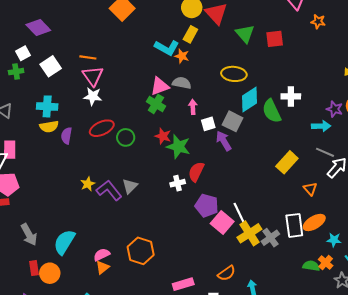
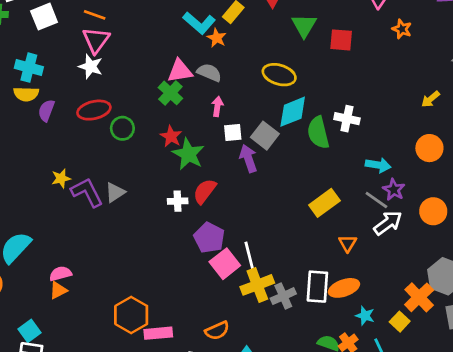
purple star: (335, 109) -> (394, 190), moved
orange hexagon: (141, 251) -> (131, 315), moved

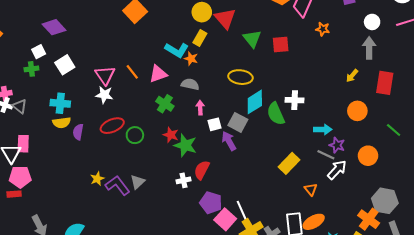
orange line: (95, 15) -> (132, 72), moved, turned 42
pink triangle: (180, 71) -> (158, 74), moved

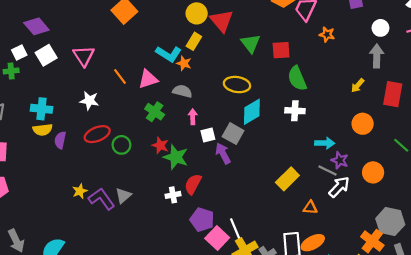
white square: (65, 65) -> (46, 55), moved
pink triangle: (105, 75) -> (84, 56), moved
green semicircle: (276, 114) -> (297, 78), moved
orange triangle: (311, 189) -> (310, 208), turned -48

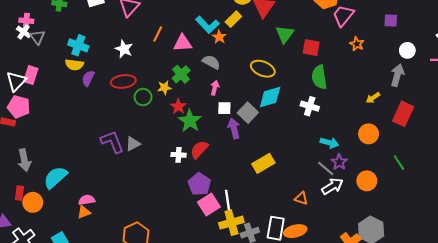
orange line: (120, 76) -> (158, 34), turned 49
yellow rectangle: (287, 179) -> (263, 163), moved
yellow star: (80, 191) -> (164, 88), moved

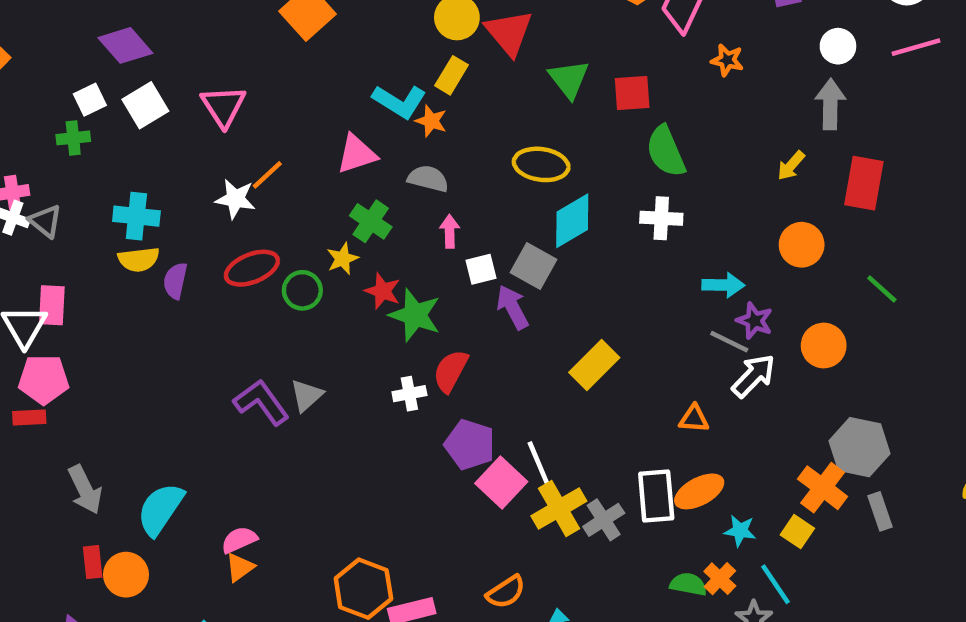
orange line: (158, 34) -> (267, 175), moved, turned 35

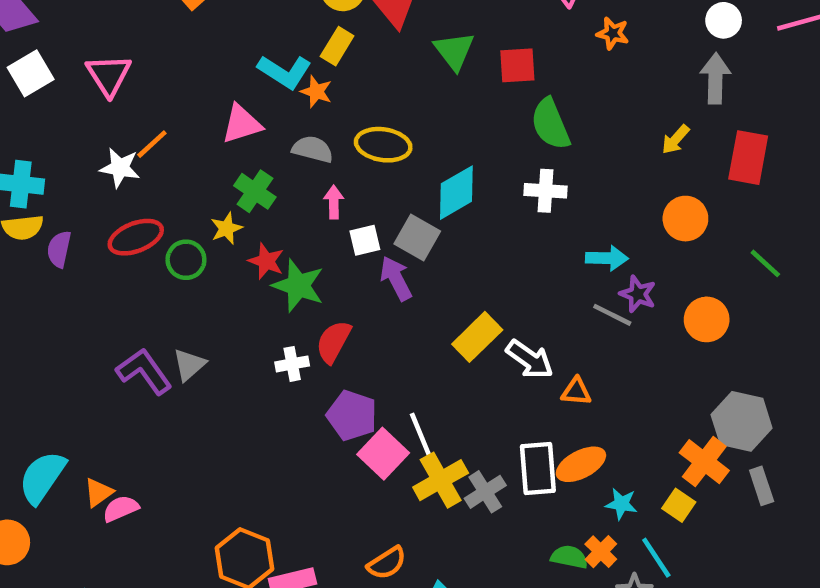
yellow ellipse: (541, 164) -> (383, 145), moved
white arrow: (753, 376) -> (530, 359), moved, turned 81
orange triangle: (240, 567) -> (99, 492), moved

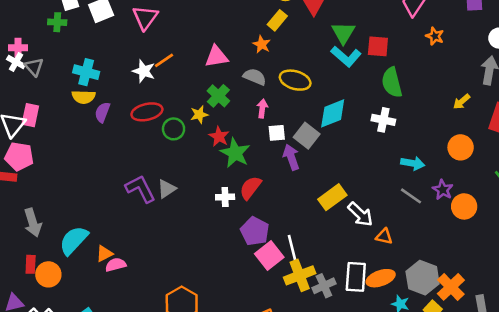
cyan L-shape: (285, 72) -> (346, 57), moved
purple star: (638, 294) -> (443, 190), moved
gray hexagon: (742, 421) -> (423, 278), moved

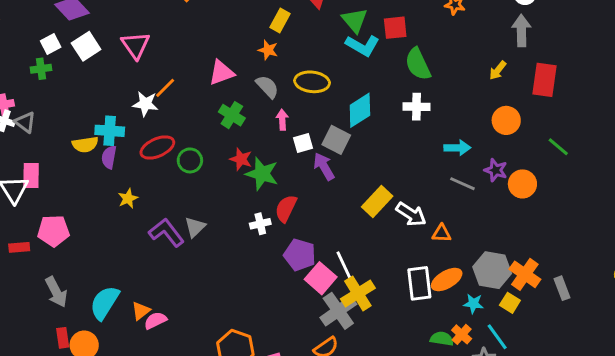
cyan cross: (86, 72) -> (110, 131), moved
gray semicircle: (255, 77) -> (267, 87), turned 35
yellow star: (199, 115) -> (128, 198), moved
pink pentagon: (19, 156) -> (53, 231), moved
gray cross: (324, 286) -> (338, 311), moved, size x1.4

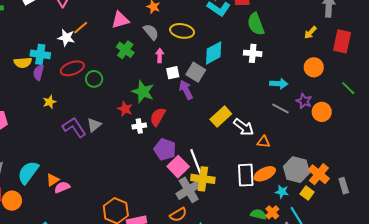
red star: (241, 159) -> (125, 109), moved
yellow cross: (358, 293) -> (203, 179), turned 35

